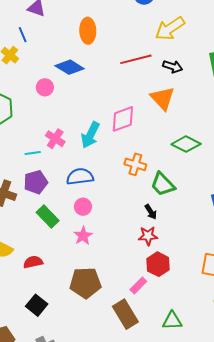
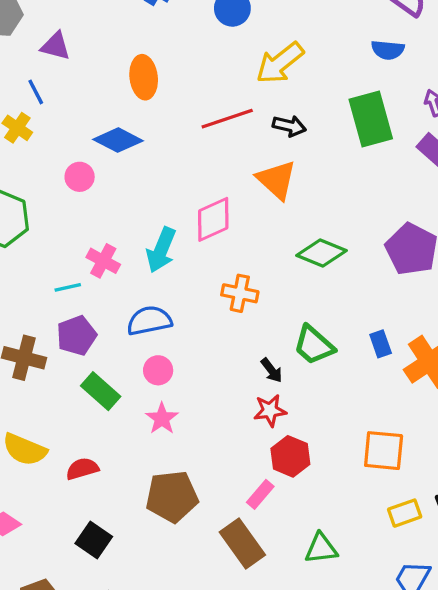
green trapezoid: (163, 184) -> (314, 345), moved

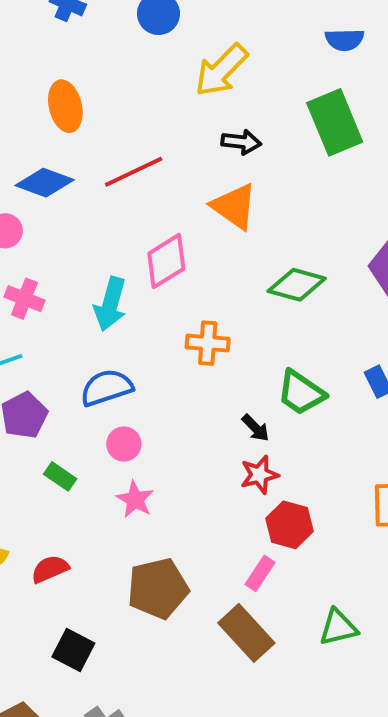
red line: (227, 119) -> (134, 172), moved
pink cross: (103, 261) -> (24, 299), moved
green rectangle: (101, 391) -> (60, 476), size x0.7

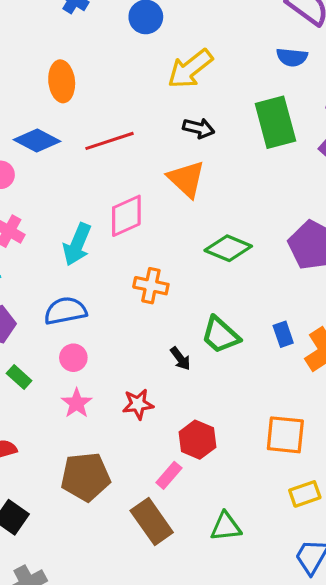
red star: (259, 475) -> (138, 404), moved

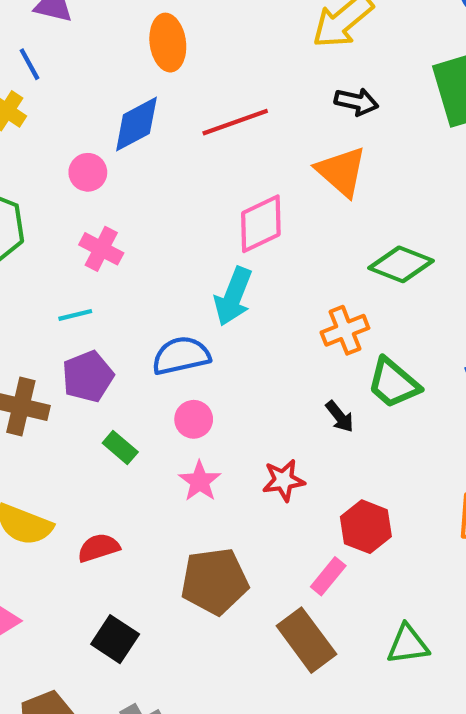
blue diamond: (37, 140) -> (136, 124), turned -54
cyan arrow: (77, 244) -> (233, 296), moved
orange cross: (151, 286) -> (345, 330), moved, turned -32

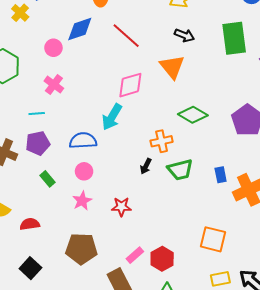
red line: (235, 122) -> (126, 36), turned 52
green trapezoid: (393, 383) -> (180, 170), turned -64
black arrow: (340, 417) -> (146, 166), moved, turned 56
red hexagon: (366, 527) -> (162, 259), moved

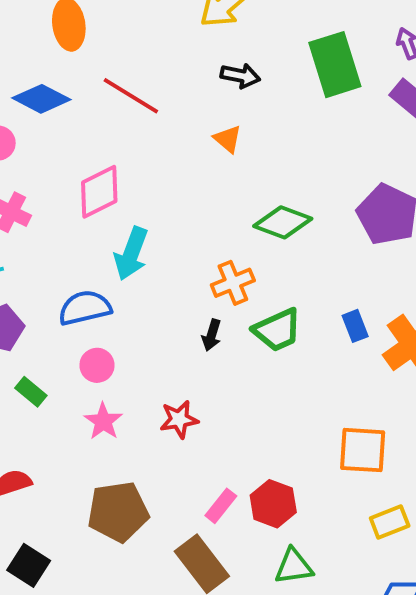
blue diamond: (80, 29) -> (41, 99), turned 56
orange triangle: (172, 67) -> (228, 139), size x0.6
pink diamond: (130, 85) -> (99, 192), moved

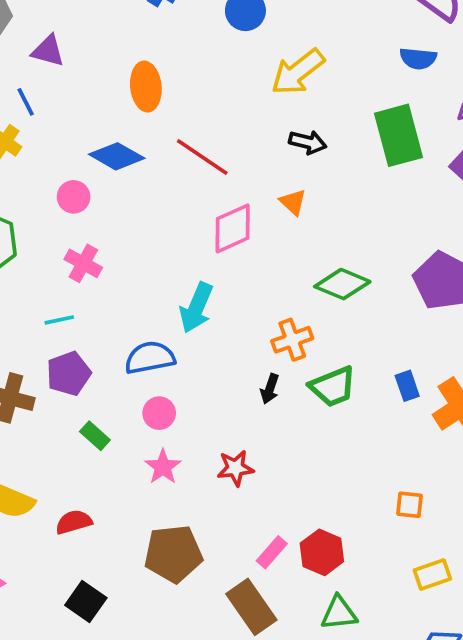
pink diamond: (99, 192) -> (233, 228), moved
orange square: (363, 450) -> (409, 505), size x0.6

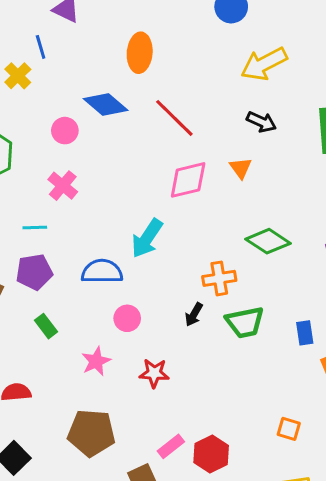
pink circle: (159, 413) -> (127, 318), moved

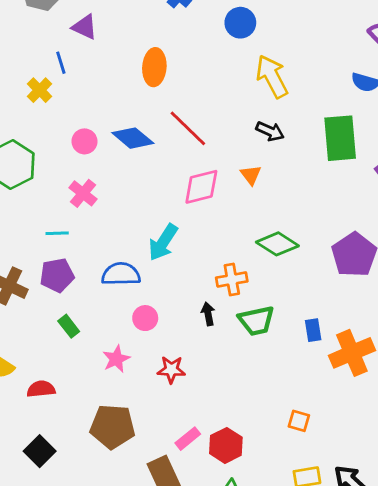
yellow arrow: (264, 64) -> (272, 76), turned 90
blue diamond: (106, 104) -> (133, 138), moved
black arrow: (194, 315) -> (208, 314), turned 140

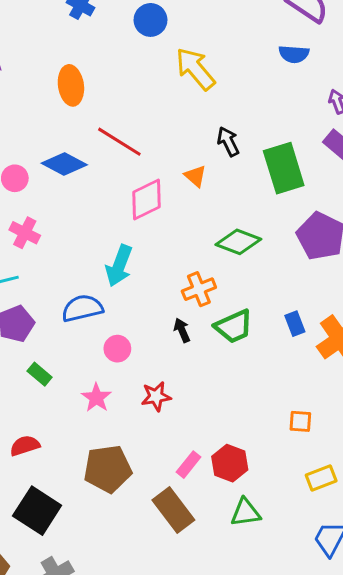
black arrow: (270, 131) -> (228, 142), moved, turned -128
green rectangle: (340, 138) -> (284, 168), moved
black square: (40, 451) -> (37, 511), size x1.4

